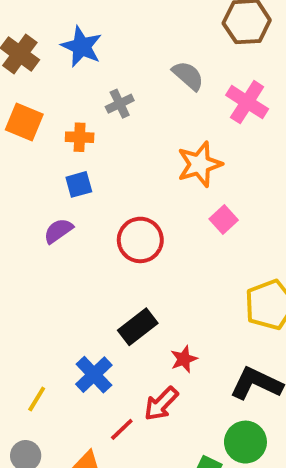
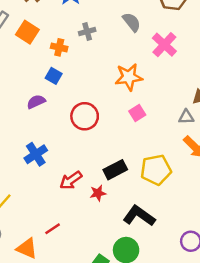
blue square: (79, 184) -> (54, 76), turned 35
black rectangle: (138, 327) -> (115, 170), moved
blue cross: (94, 375) -> (36, 154), moved
red arrow: (161, 404) -> (71, 180), moved

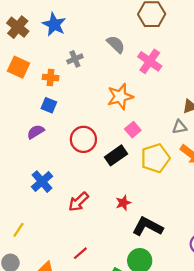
black rectangle: (115, 170) -> (116, 155), moved
yellow pentagon: (156, 170) -> (155, 158), moved
red star: (98, 193) -> (123, 203), moved
red line: (53, 229) -> (80, 253), moved

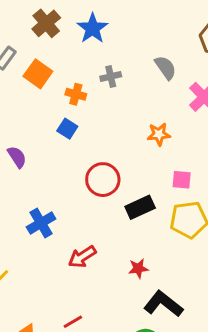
orange star: (120, 97) -> (159, 134), size x0.7
pink square: (133, 130) -> (182, 180), moved, turned 35
purple semicircle: (36, 132) -> (17, 157), moved, turned 78

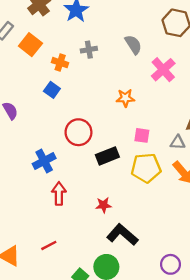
blue cross: (41, 223) -> (44, 161), moved
red arrow: (82, 257) -> (59, 194), turned 120

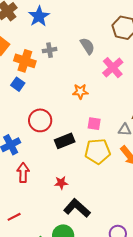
orange cross: (60, 63) -> (25, 61), size x1.5

